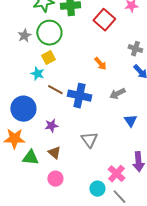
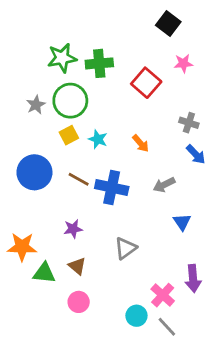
cyan star: (37, 74) -> (98, 139), moved
blue circle: (23, 109) -> (34, 172), moved
gray triangle: (89, 140) -> (125, 248), turned 30

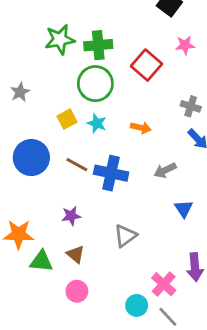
green circle: (70, 101) -> (95, 84), moved
gray star: (36, 105) -> (20, 92), moved
orange arrow: (141, 143) -> (141, 128), turned -36

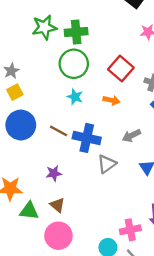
red square: (147, 65) -> (121, 68), moved
yellow square: (67, 119) -> (15, 92), moved
gray triangle: (125, 236) -> (107, 164), moved
pink cross: (164, 284) -> (130, 230), turned 36
pink circle: (77, 291) -> (58, 236), size x1.5

